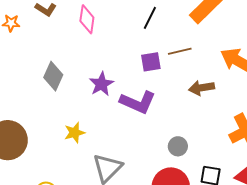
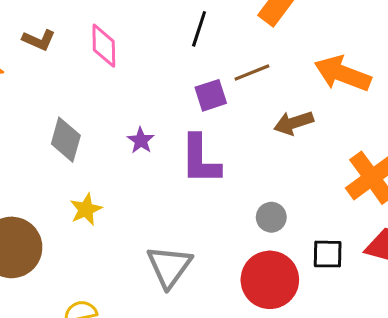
purple star: (101, 84) -> (141, 140), size x0.7
purple L-shape: (138, 102) -> (200, 160), turned 75
yellow star: (75, 133) -> (86, 209), moved

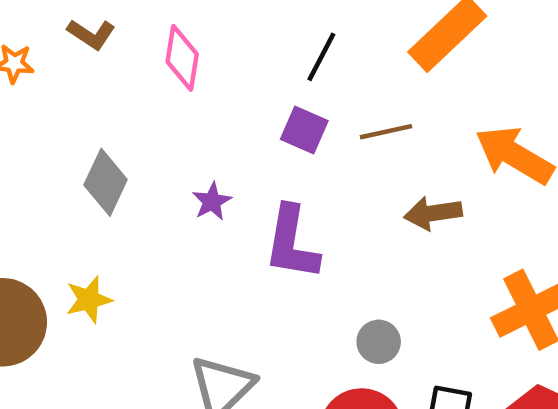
purple square: (211, 95) -> (304, 130), moved, turned 32
yellow star: (86, 209) -> (89, 300), moved

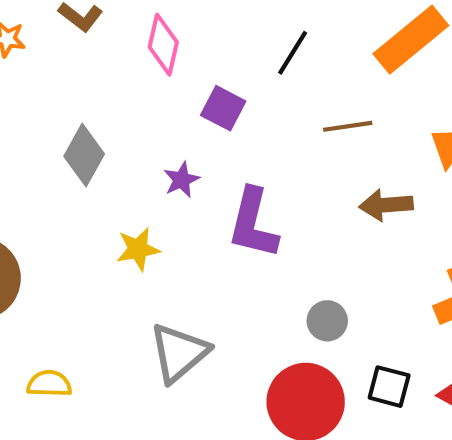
purple square: (304, 130) -> (223, 108), moved
yellow star: (89, 300) -> (138, 249), moved

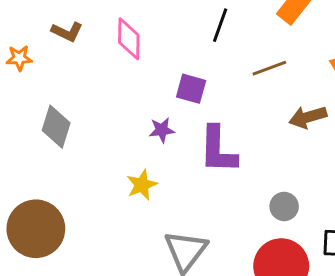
purple square: (223, 108) -> (191, 89), moved
gray diamond: (84, 155) -> (56, 127), moved
purple star: (182, 180) -> (162, 130), turned 30

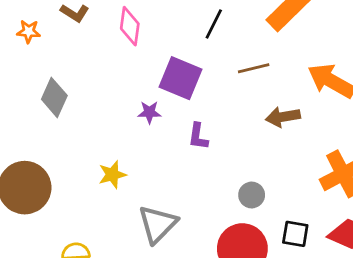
purple square: (191, 89) -> (181, 78), size x1.5
purple L-shape: (218, 150) -> (198, 136), size x0.6
yellow star: (142, 185) -> (112, 175), moved

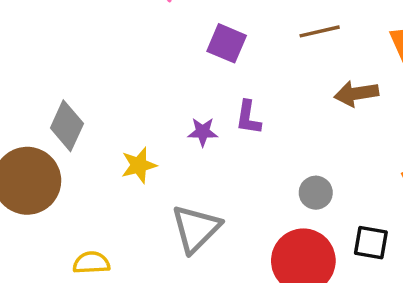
purple square: (181, 78) -> (227, 43), size x0.7
gray diamond: (54, 97) -> (67, 126), moved
purple star: (149, 112) -> (203, 132), moved

